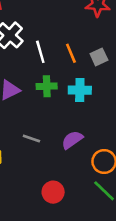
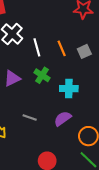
green cross: (47, 86) -> (42, 75), turned 35
cyan cross: (80, 90) -> (69, 89), moved

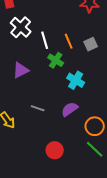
green cross: (42, 75) -> (56, 60), moved
cyan cross: (69, 89) -> (76, 80), turned 30

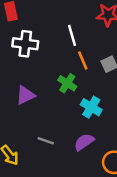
white cross: (21, 27) -> (25, 44), turned -35
white line: (45, 40) -> (72, 35), moved

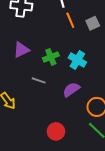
green cross: (67, 83) -> (51, 57), moved, turned 35
gray line: (46, 141) -> (39, 80), moved

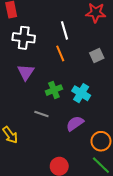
orange line: (70, 20) -> (60, 53), moved
purple triangle: (21, 50) -> (26, 72), moved, turned -30

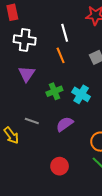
gray line: (41, 114) -> (32, 121), moved
purple semicircle: (75, 123) -> (65, 124), moved

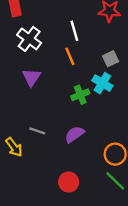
white cross: (25, 40) -> (29, 39), turned 30
green cross: (54, 91) -> (80, 95), moved
cyan cross: (81, 94) -> (102, 83), moved

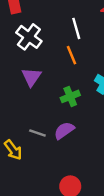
green cross: (80, 95) -> (70, 96), moved
purple semicircle: (74, 134) -> (64, 130), moved

